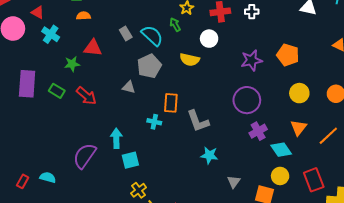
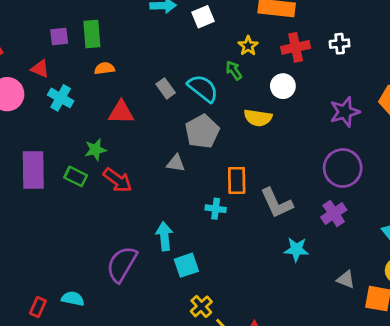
green star: (72, 64) -> (95, 150), moved
purple cross: (258, 131) -> (334, 213), moved
gray triangle: (234, 182) -> (346, 279), moved, turned -40

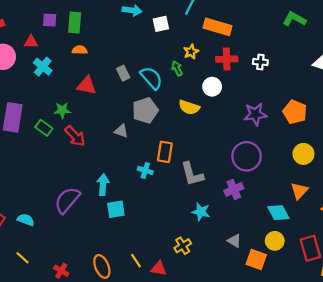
red triangle: (40, 69) -> (31, 42), turned -32
yellow cross: (201, 306) -> (183, 246), moved

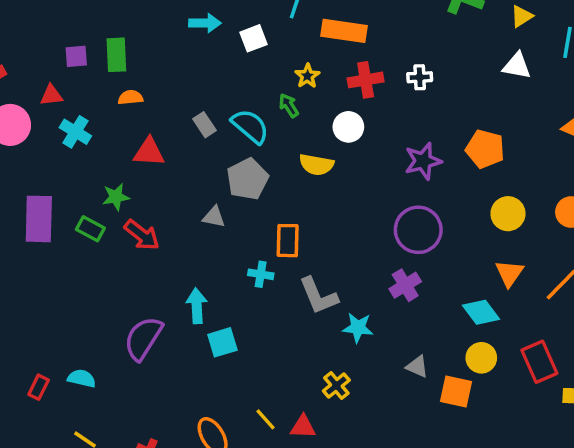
gray L-shape: (192, 174) -> (318, 296), moved

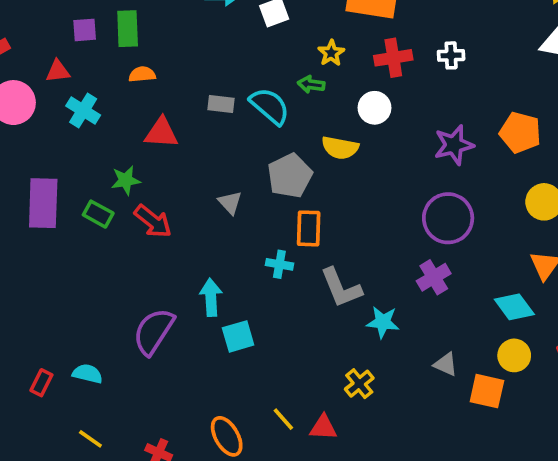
green arrow: (289, 106) -> (311, 84), turned -50
gray rectangle: (205, 125) -> (221, 104), turned -50
gray pentagon: (248, 179) -> (290, 176), moved
gray triangle: (214, 217) -> (230, 202), turned 35

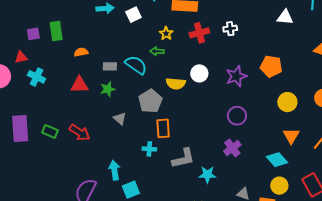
orange semicircle: (142, 74) -> (81, 52), moved
white circle: (375, 108) -> (199, 73), moved
green star: (126, 180) -> (108, 89), moved
purple circle: (448, 218) -> (237, 116), size x0.7
gray L-shape: (341, 288) -> (183, 158), turned -75

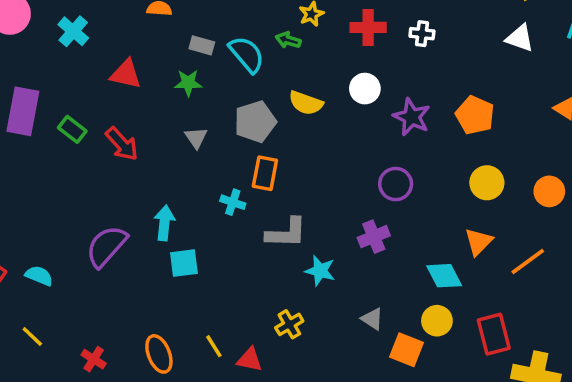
white circle: (199, 73) -> (365, 89), moved
purple star: (236, 76) -> (412, 117), turned 30
red triangle: (80, 85) -> (126, 74), moved

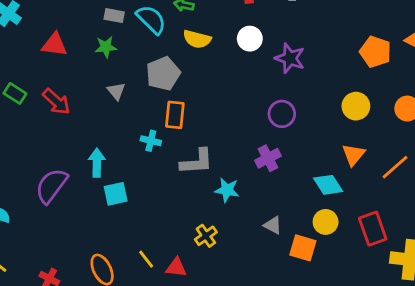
yellow semicircle: (306, 103) -> (197, 39), moved
orange pentagon: (475, 115) -> (375, 52), moved

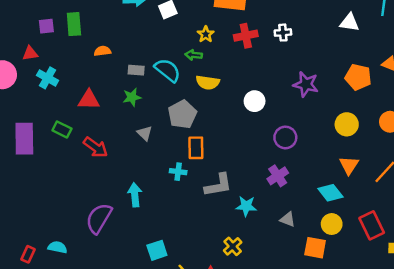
white circle: (250, 39) -> (255, 101), moved
purple star: (290, 58) -> (306, 84), moved
green rectangle: (15, 93) -> (62, 129), moved
cyan square: (116, 194) -> (157, 250), moved
gray triangle: (273, 225) -> (288, 219), moved

